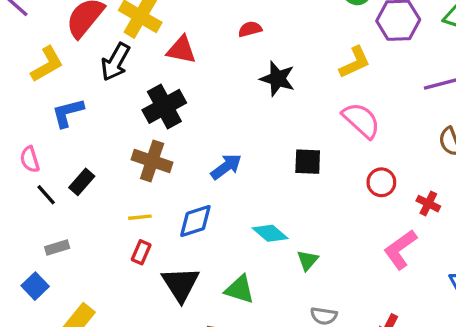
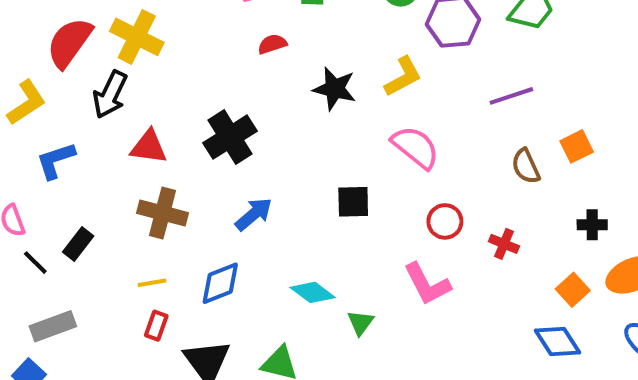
red triangle: (181, 50) -> (149, 147), moved
black star: (277, 79) -> (335, 89), moved
black cross: (164, 106) -> (230, 137), moved
gray rectangle: (57, 247) -> (53, 326), size x1.5
pink L-shape: (400, 249) -> (427, 284), moved, turned -78

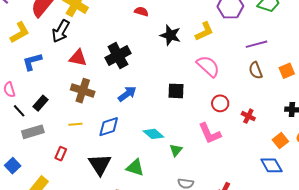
red semicircle: (272, 44) -> (141, 12), turned 32
brown semicircle: (526, 166) -> (256, 70), moved
gray rectangle: (53, 326) -> (33, 132), moved
red rectangle: (156, 326) -> (61, 154), moved

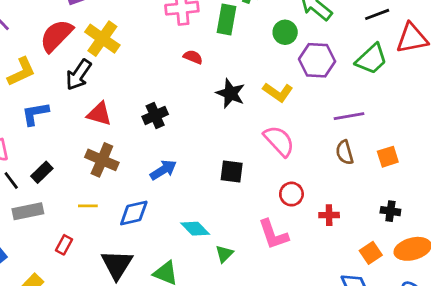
yellow L-shape: (204, 31) -> (278, 92), turned 55
black cross: (118, 56) -> (155, 115), size x0.7
red cross: (248, 116) -> (329, 215), turned -32

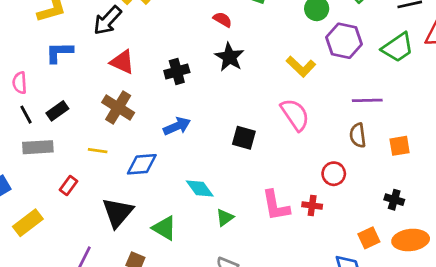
black star: (230, 93) -> (229, 57), moved
red circle: (291, 194) -> (334, 174), moved
red cross: (329, 215) -> (312, 205), moved

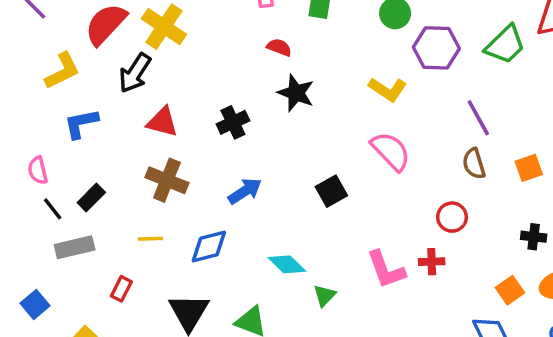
purple line: (367, 100) -> (478, 118), turned 72
black square: (244, 138) -> (331, 191), turned -35

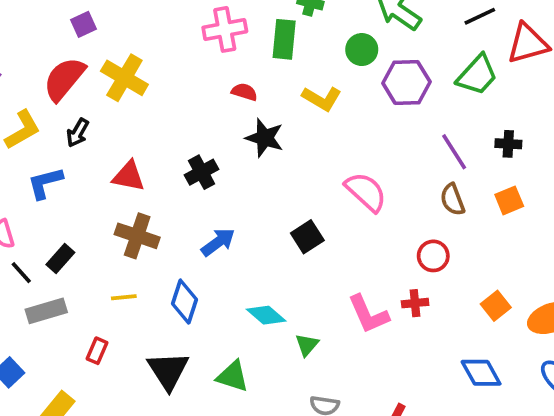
black arrow: (135, 73) -> (78, 133), moved, size x0.7
yellow L-shape: (388, 89) -> (322, 98), moved
black cross: (534, 237) -> (508, 144), moved
blue diamond: (209, 246) -> (185, 302), turned -54
orange square: (510, 290) -> (496, 306), moved

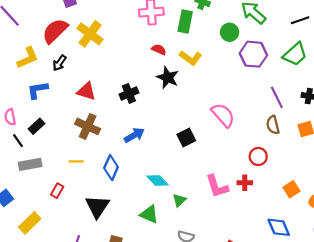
yellow L-shape: (322, 98) -> (191, 58), moved
black rectangle: (60, 258) -> (37, 126), moved
green triangle: (233, 376) -> (149, 214), moved

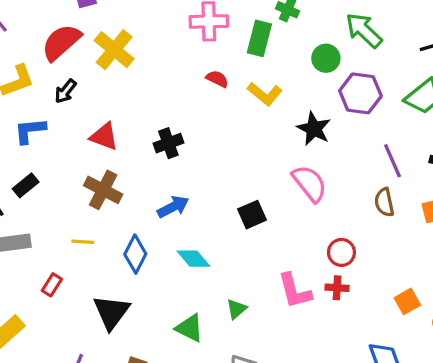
black star: (168, 77) -> (314, 129), moved
red circle: (258, 156) -> (341, 252), moved
cyan diamond: (158, 180) -> (193, 259), moved

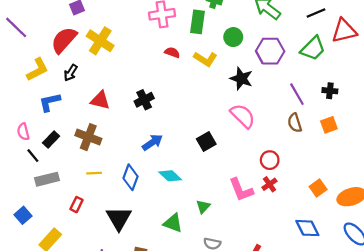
green circle: (326, 58) -> (233, 37), moved
brown cross: (103, 190) -> (88, 137), moved
red cross: (337, 288) -> (269, 184), turned -32

